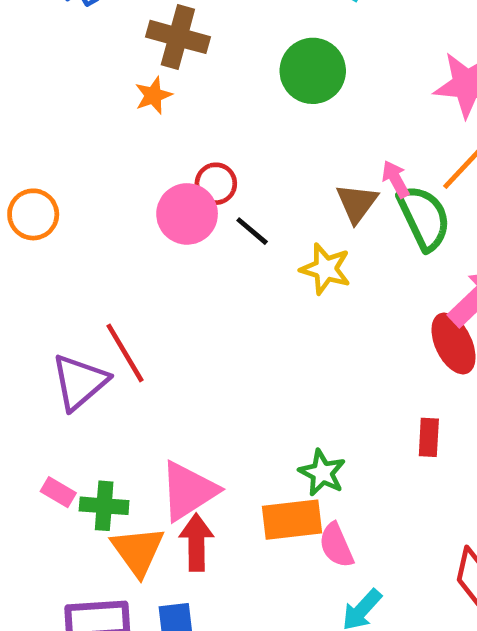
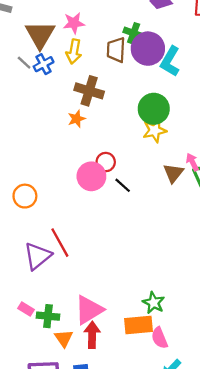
orange circle: (33, 214) -> (25, 196), moved
yellow star: (326, 269) -> (155, 130), moved, turned -30
orange triangle: (138, 551) -> (64, 338), size x0.7

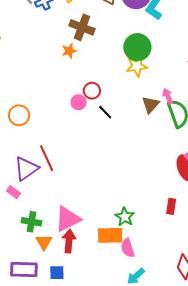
pink circle: (91, 176) -> (79, 102), size x0.6
pink rectangle: (26, 309) -> (13, 192), moved

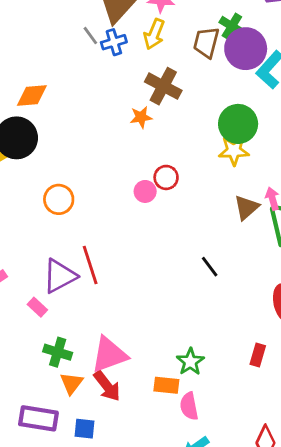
black line: (105, 112) -> (210, 267), moved
orange rectangle: (110, 235) -> (166, 385), size x0.7
red arrow: (69, 241) -> (107, 386), turned 130

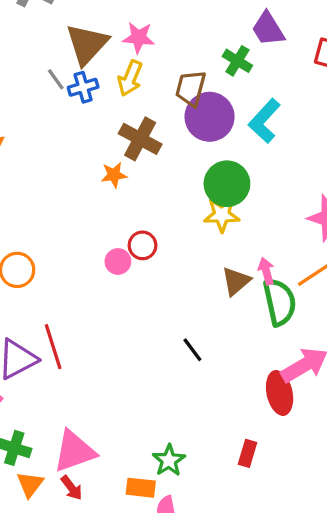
green cross: (232, 26) -> (237, 61), moved
purple circle: (246, 49) -> (210, 117), moved
red arrow: (107, 386) -> (72, 488), size x0.7

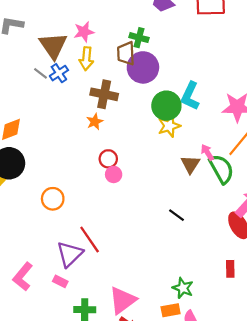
green cross: (237, 61) -> (139, 38), moved
cyan L-shape: (264, 121) -> (190, 96), moved
red circle: (143, 245) -> (108, 159), moved

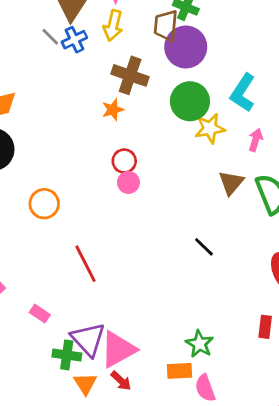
green circle: (166, 106) -> (190, 101), moved
pink arrow: (207, 152) -> (255, 140), moved, turned 42
purple triangle: (70, 254) -> (88, 339), moved, turned -36

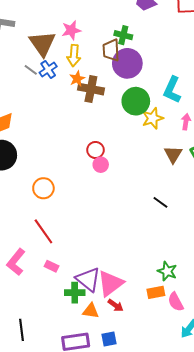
orange star: (113, 110) -> (77, 79), moved
red line: (85, 264) -> (43, 231), moved
orange triangle: (85, 384) -> (91, 311), turned -42

